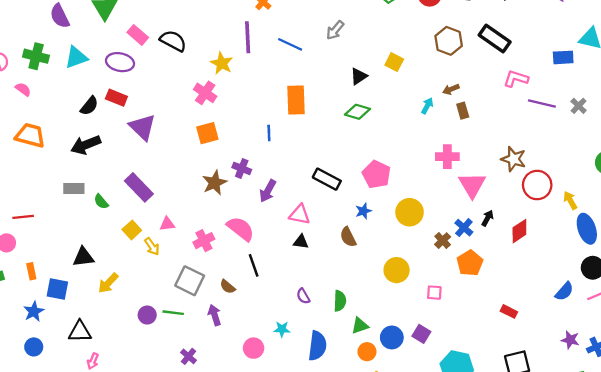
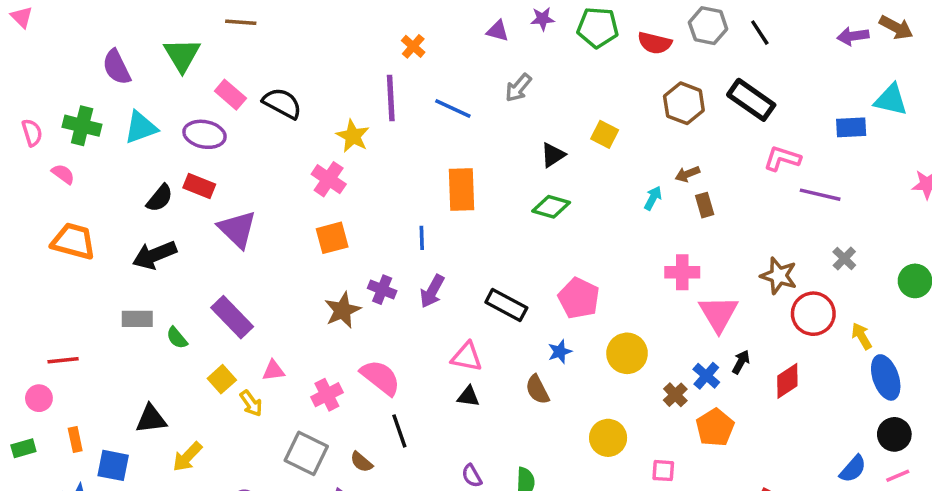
gray cross: (579, 106) -> (844, 258), moved
purple arrow: (268, 191) -> (432, 291), moved

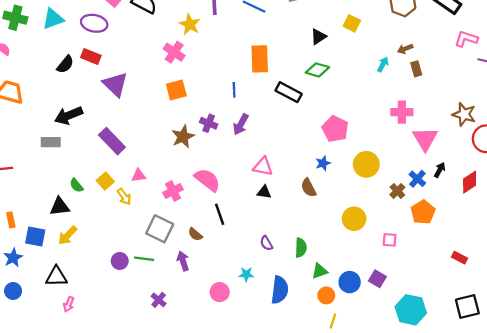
black arrow: (155, 255) -> (69, 115), moved
black rectangle: (506, 305) -> (289, 92), moved
green semicircle: (177, 338) -> (76, 185), moved
yellow arrow: (187, 457) -> (67, 235), moved

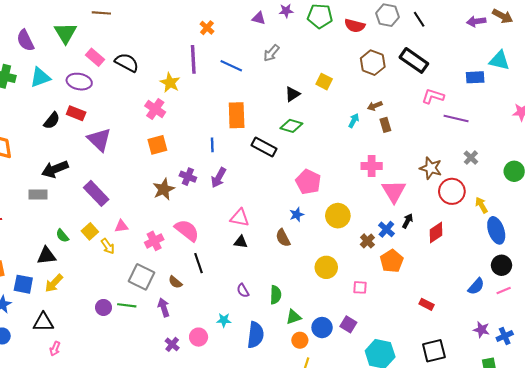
purple cross: (159, 300) -> (172, 344), moved

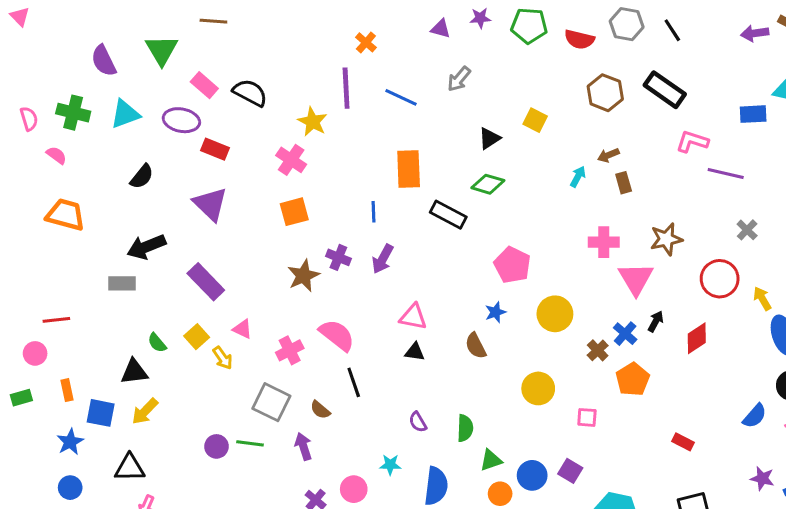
red rectangle: (76, 113) -> (215, 149), moved
brown star: (431, 168) -> (666, 239), moved, turned -30
pink triangle: (121, 226) -> (242, 329), turned 32

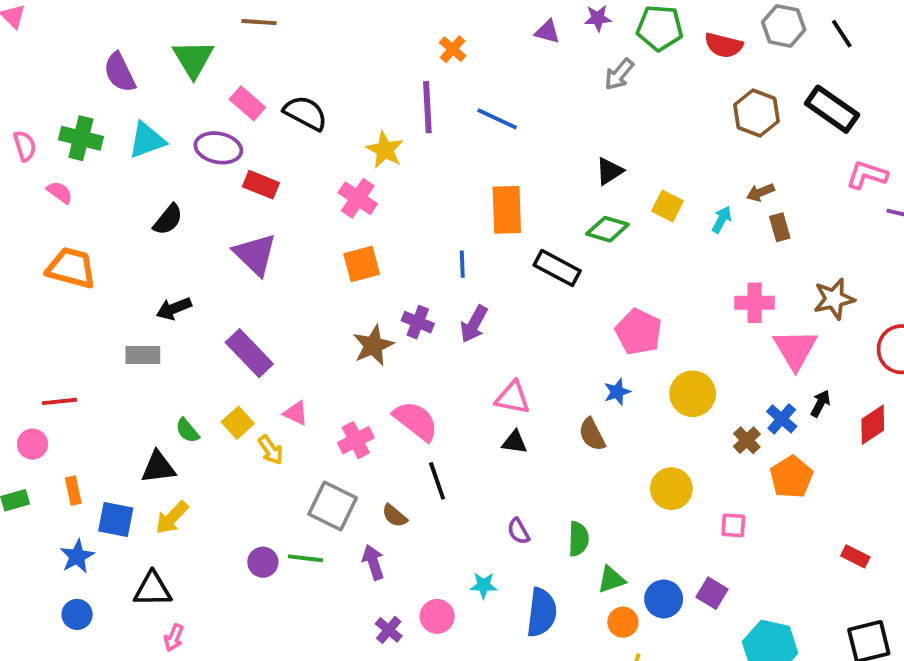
gray arrow: (459, 79) -> (619, 74), moved
yellow square: (535, 120) -> (667, 206), moved
black arrow: (146, 247) -> (174, 309), size x0.7

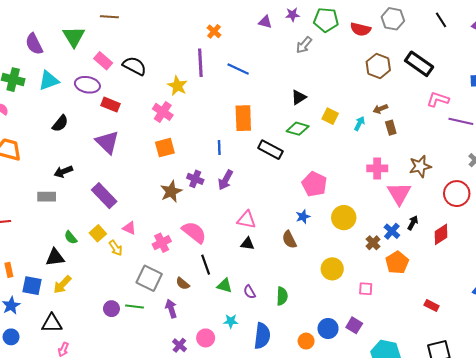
black line: (842, 34) -> (441, 20), moved
green triangle: (611, 580) -> (224, 286), moved, turned 35

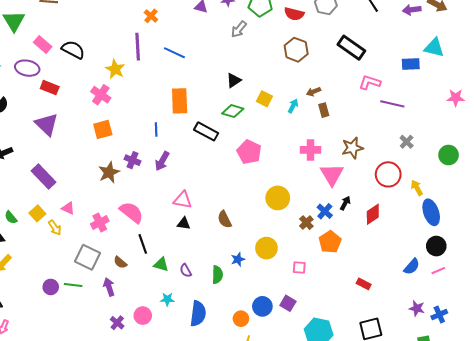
brown hexagon: (378, 66) -> (296, 50), moved
pink pentagon: (314, 184) -> (249, 152), moved
blue star: (303, 217) -> (238, 259), moved

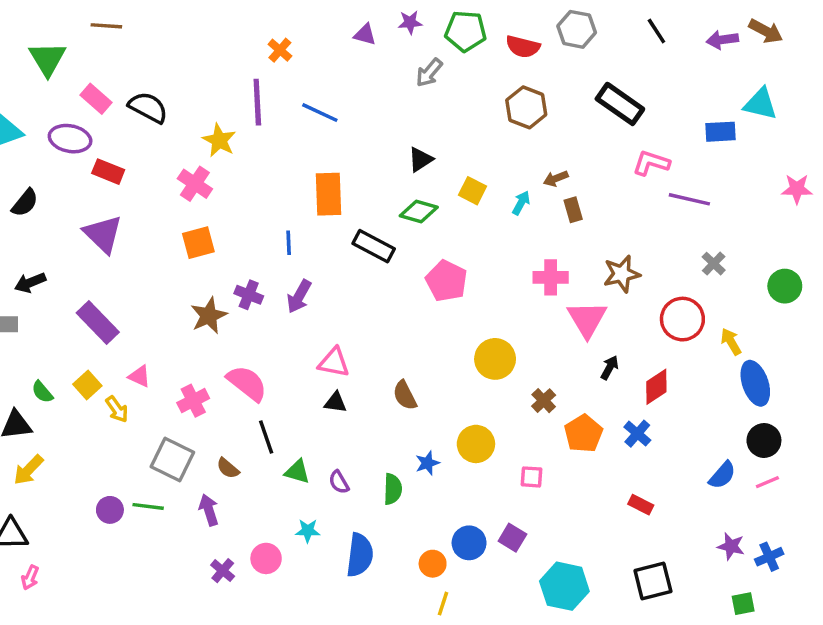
blue cross: (325, 211) -> (637, 434), moved

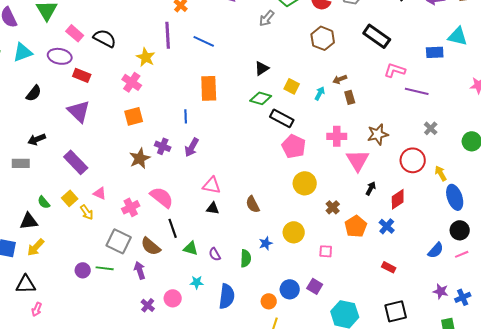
black rectangle: (374, 246) -> (282, 118), moved
pink pentagon: (446, 281) -> (294, 146), moved
brown semicircle: (228, 468) -> (151, 246), size x1.5

